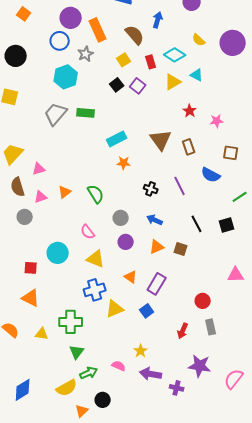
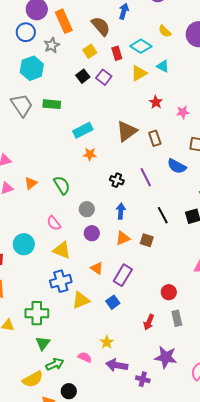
gray trapezoid: (56, 114) -> (22, 105), turned 105
brown triangle: (161, 140) -> (127, 131), turned 30
blue arrow: (155, 220) -> (121, 211), turned 70

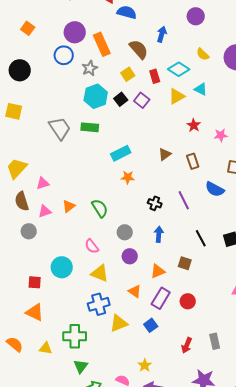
cyan hexagon: (32, 68) -> (96, 96), moved
brown triangle: (127, 131) -> (165, 154), size x0.6
orange triangle: (123, 238) -> (158, 271), moved
red circle: (169, 292) -> (188, 301), moved

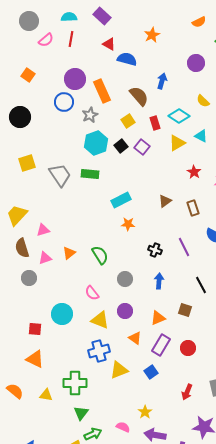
yellow square: (14, 111) -> (27, 163), moved, turned -30
purple circle: (130, 256) -> (125, 311), moved

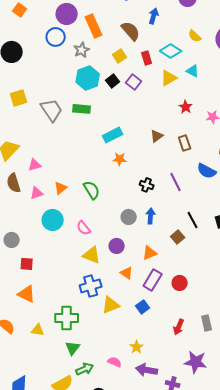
gray circle: (29, 278) -> (12, 240), moved
gray circle: (125, 279) -> (129, 217), moved
brown square: (185, 310) -> (178, 237), moved, turned 32
cyan circle: (62, 314) -> (53, 220), moved

